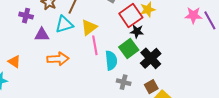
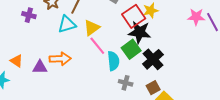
black star: (137, 31) -> (140, 32), size x1.6
purple triangle: (42, 35) -> (40, 67), moved
pink line: (95, 45) -> (97, 46), turned -30

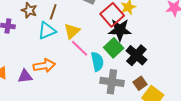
gray cross: (126, 83) -> (112, 82), size x1.6

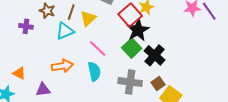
black star: (120, 30) -> (138, 30), turned -30
yellow triangle: (72, 31) -> (88, 18), moved
cyan semicircle: (97, 62) -> (94, 71), moved
purple triangle: (25, 76) -> (43, 90), moved

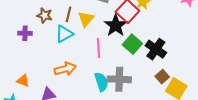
black star: (138, 30) -> (116, 25), moved
pink line: (98, 48) -> (99, 48), turned 48
cyan semicircle: (94, 71) -> (101, 82), moved
gray cross: (130, 82) -> (119, 79), moved

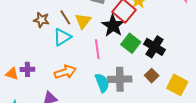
brown line: (69, 14) -> (65, 17), turned -42
purple cross: (25, 33) -> (27, 69), moved
brown square: (162, 77) -> (152, 76), moved
orange triangle: (23, 81) -> (12, 74), moved

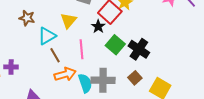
brown line: (65, 17) -> (55, 55), moved
black star: (113, 26) -> (98, 26), size x0.6
orange arrow: (65, 72) -> (65, 74), moved

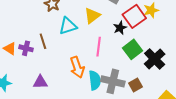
brown line: (55, 55) -> (43, 41), moved
orange arrow: (65, 74) -> (77, 67), turned 75
brown square: (135, 78) -> (136, 85), moved

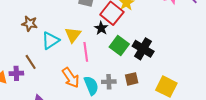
yellow triangle: (92, 16) -> (73, 35), moved
gray cross: (113, 81) -> (109, 82), size x0.6
brown square: (136, 85) -> (132, 79), turned 32

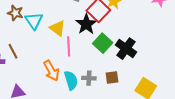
black star: (101, 28) -> (86, 24), size x1.5
yellow triangle: (73, 35) -> (57, 28), turned -36
cyan triangle: (50, 40) -> (34, 21), moved, turned -36

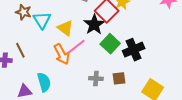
pink line: (69, 46) -> (76, 46), turned 54
black cross: (126, 49) -> (134, 50), turned 30
orange arrow: (51, 71) -> (62, 54), moved
cyan semicircle: (71, 80) -> (44, 82), moved

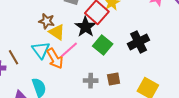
brown star: (23, 12) -> (47, 21), moved
cyan triangle: (42, 20) -> (41, 50), moved
black cross: (134, 50) -> (139, 42), moved

